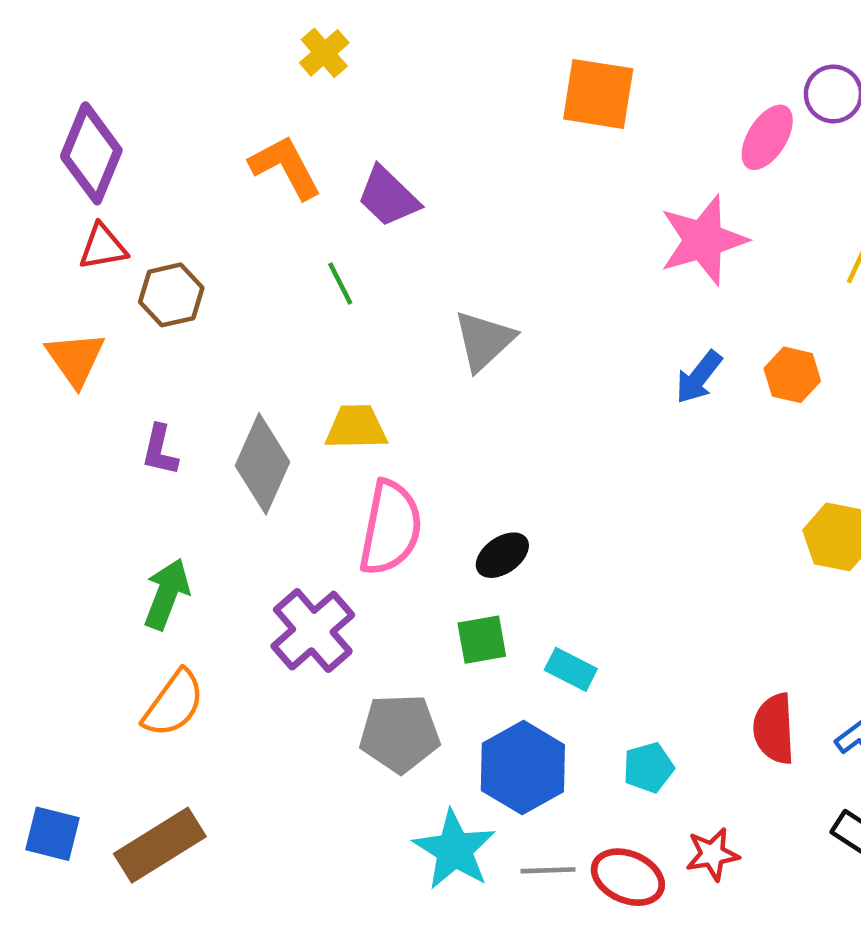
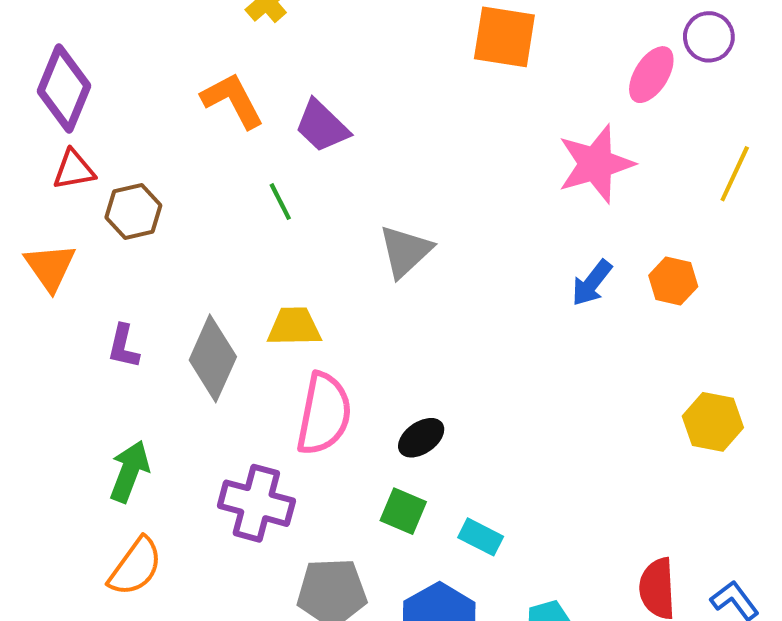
purple cross: (313, 631) -> (256, 503), turned -34
green square: (482, 640) -> (403, 511), turned 33

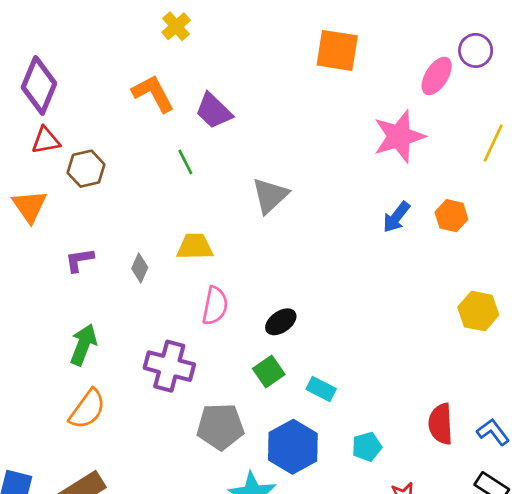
purple L-shape: (123, 346) -> (79, 260), turned 68
gray diamond: (213, 358) -> (140, 268), size x0.5
pink semicircle: (324, 414) -> (215, 306), size x0.7
green square: (403, 511) -> (269, 372), turned 32

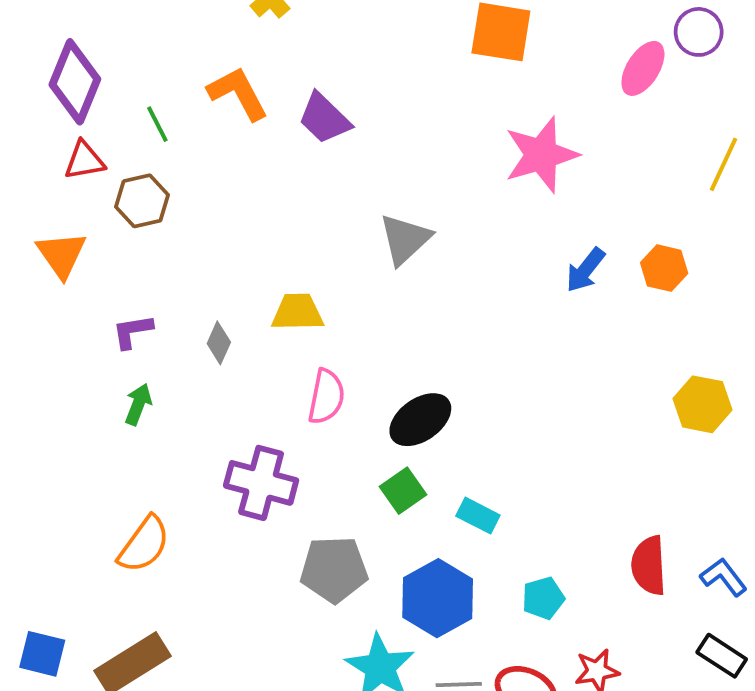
pink star: (399, 136) -> (541, 155), moved
green line: (185, 162) -> (157, 124), moved
black ellipse: (281, 322) -> (420, 420), size x1.4
green arrow: (83, 345) -> (138, 404), moved, size x0.7

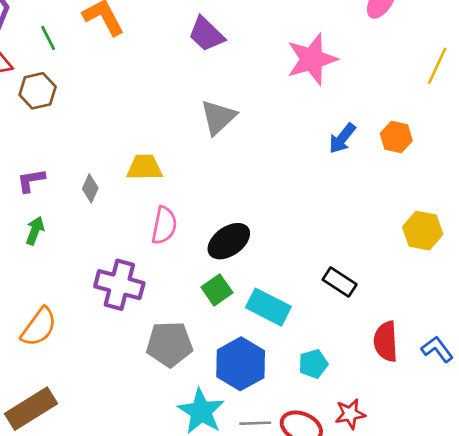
purple trapezoid: (324, 118) -> (206, 34), moved
cyan rectangle: (478, 516) -> (268, 307), size x1.5
black rectangle: (722, 656) -> (340, 282), moved

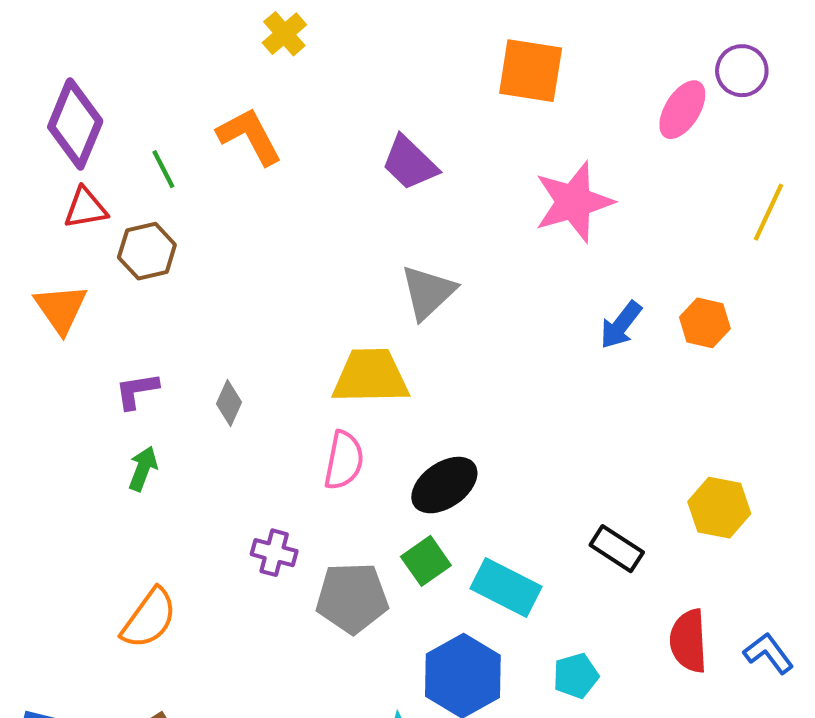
yellow trapezoid: (144, 167) -> (371, 376), moved, size x1.4
yellow hexagon: (423, 231) -> (719, 508), moved
purple cross: (119, 285) -> (274, 553), size x0.6
gray pentagon: (169, 344) -> (352, 598), moved

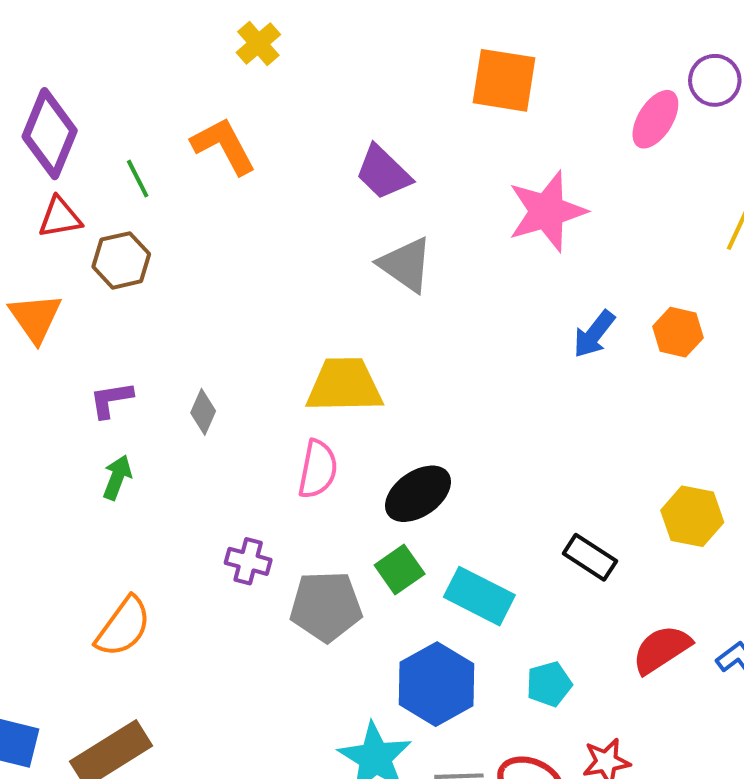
gray triangle: (428, 292) -> (406, 265), moved, turned -42
red semicircle: (689, 641) -> (662, 649), turned 60

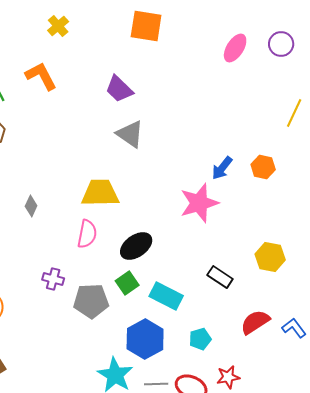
orange square: (504, 80) -> (146, 26), moved
pink ellipse: (655, 119) -> (235, 48), moved
pink star: (547, 211) -> (199, 203), moved

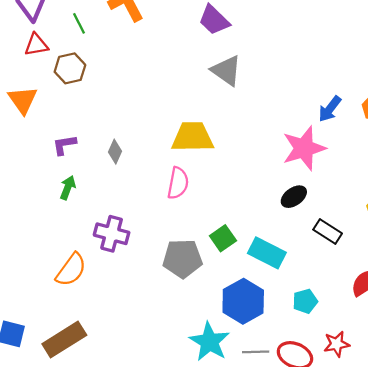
black ellipse: (136, 246) -> (294, 197), moved, size x0.7
purple cross: (53, 279) -> (112, 234), moved, size x1.4

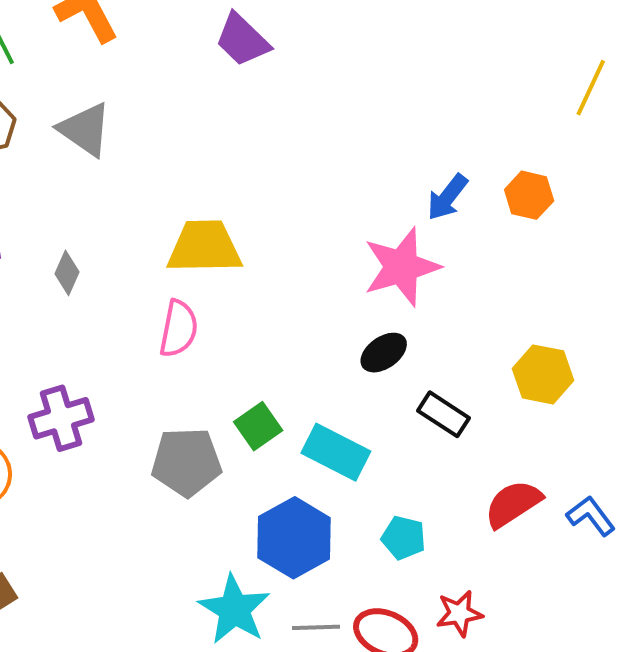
gray triangle: (226, 71) -> (85, 129), moved
purple cross: (112, 234) -> (61, 418), turned -32
cyan pentagon: (305, 301) -> (404, 538), turned 30

